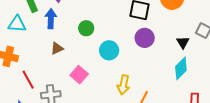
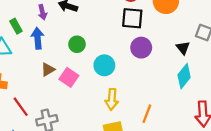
pink square: (79, 75) -> (69, 77), moved
yellow arrow: (123, 85) -> (112, 99), moved

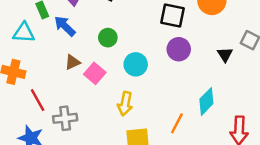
blue arrow: (38, 38) -> (65, 26), turned -48
cyan diamond: (184, 76) -> (206, 101), moved
yellow arrow: (112, 99) -> (125, 104), moved

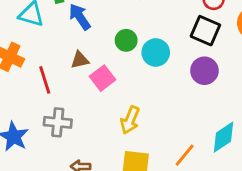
cyan circle: (136, 64) -> (156, 52), moved
red line: (38, 100) -> (45, 80), moved

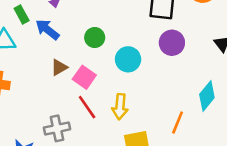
cyan circle: (156, 52) -> (128, 59), moved
red line: (45, 80) -> (87, 107), moved

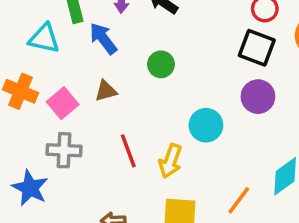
cyan circle: (128, 59) -> (206, 125), moved
pink square: (84, 77) -> (63, 103), moved
gray cross: (57, 128) -> (64, 150), moved

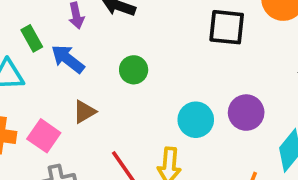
purple circle: (258, 97) -> (246, 113), moved

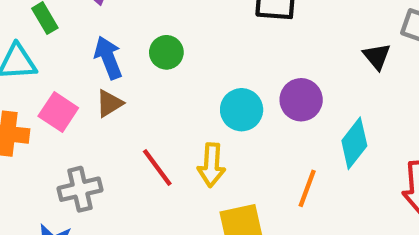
blue arrow: (68, 59) -> (108, 58), moved, turned 32
pink square: (44, 136) -> (58, 112), moved

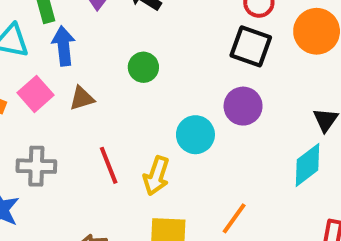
blue arrow: (108, 58) -> (64, 46), moved
purple circle: (301, 100) -> (243, 106), moved
cyan diamond: (354, 143) -> (308, 165), moved

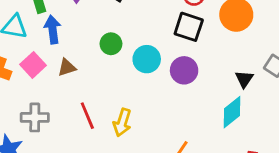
cyan circle: (195, 135) -> (147, 59), moved

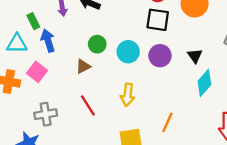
brown triangle: (67, 67) -> (83, 66), moved
black triangle: (244, 79) -> (195, 56), moved
yellow arrow: (122, 122) -> (128, 95), moved

